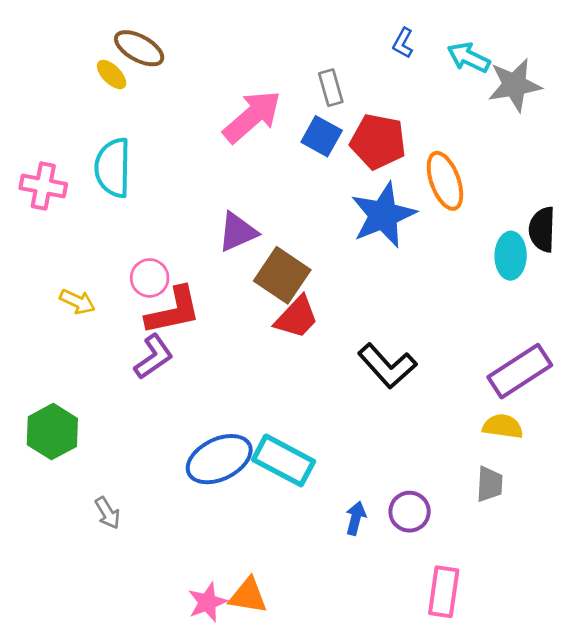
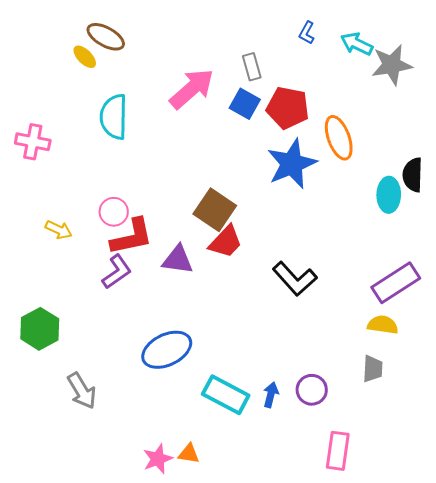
cyan semicircle: (113, 168) -> (114, 117), moved
purple triangle: (238, 232) -> (178, 260), moved, turned 32
cyan rectangle: (284, 460) -> (226, 395), moved
gray arrow: (108, 513) -> (82, 391), size x1.5
orange triangle: (248, 596) -> (189, 454), size x0.7

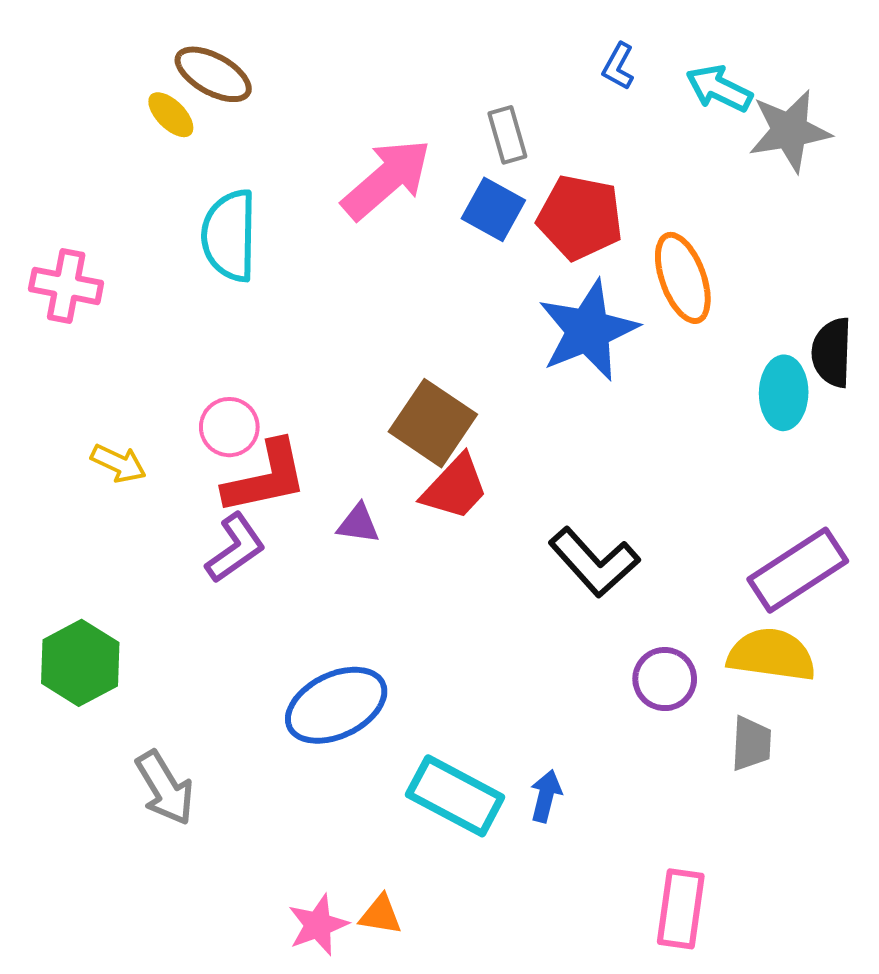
purple triangle: (178, 260) -> (358, 524), size x0.7
yellow semicircle: (383, 325) -> (772, 655), size x1.4
purple circle: (312, 390) -> (665, 679), moved

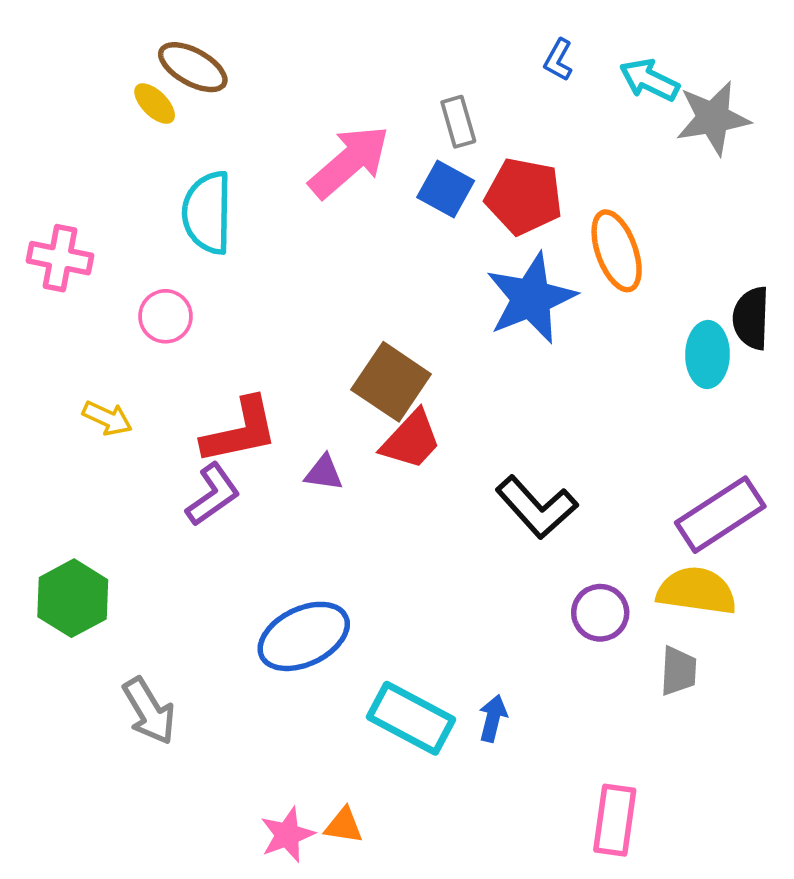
pink circle: (229, 427) -> (166, 316), moved

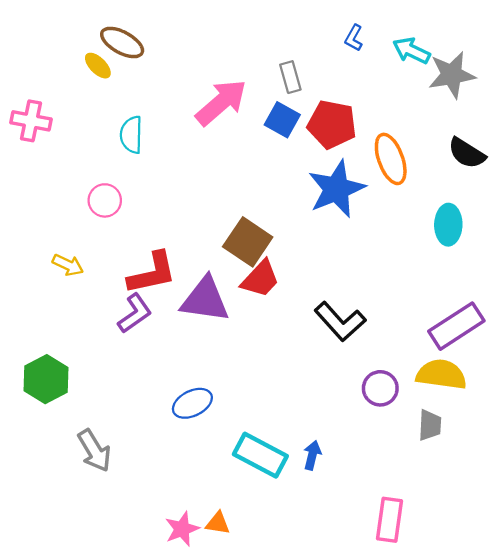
cyan semicircle: (207, 213) -> (131, 135), size x0.7
pink cross: (60, 258) -> (31, 121), moved
black semicircle: (751, 318) -> (467, 153), moved, turned -60
purple triangle: (324, 473) -> (205, 300), size x2.0
blue ellipse: (304, 636) -> (192, 403), size x0.7

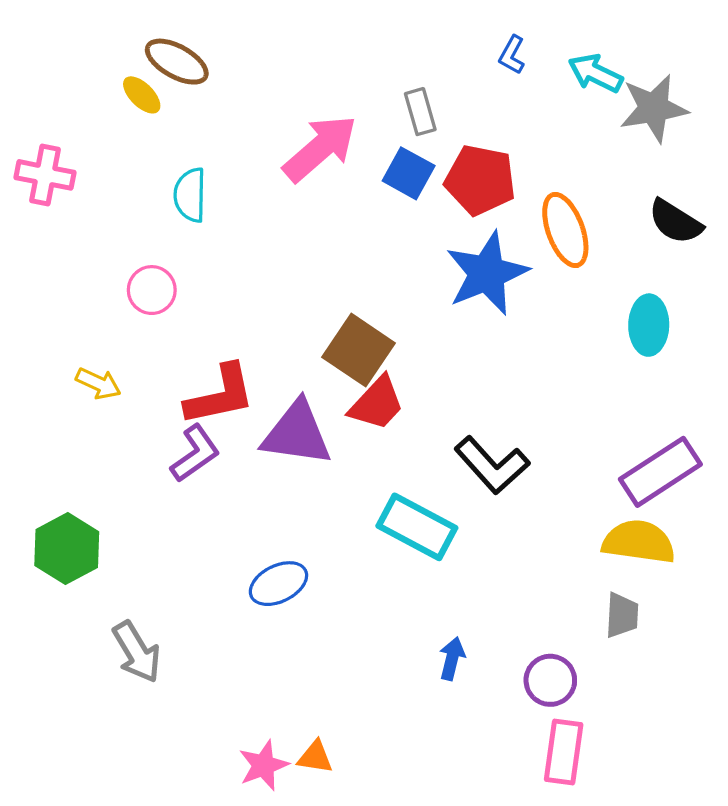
purple circle: (380, 388) -> (550, 680), moved
cyan rectangle: (260, 455) -> (417, 527), moved

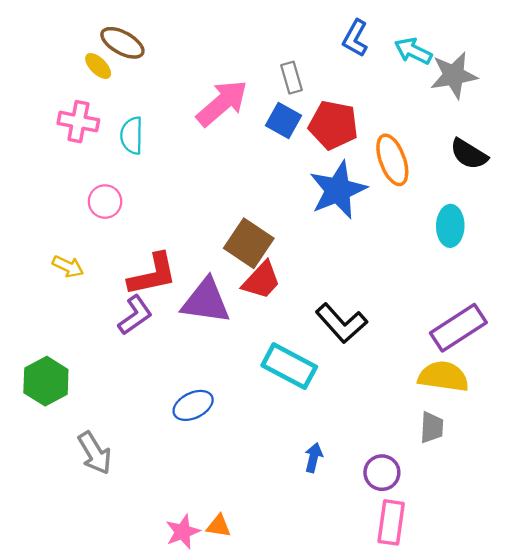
blue L-shape: (512, 55) -> (355, 38), size x1.4
pink cross: (45, 175) -> (78, 122), moved

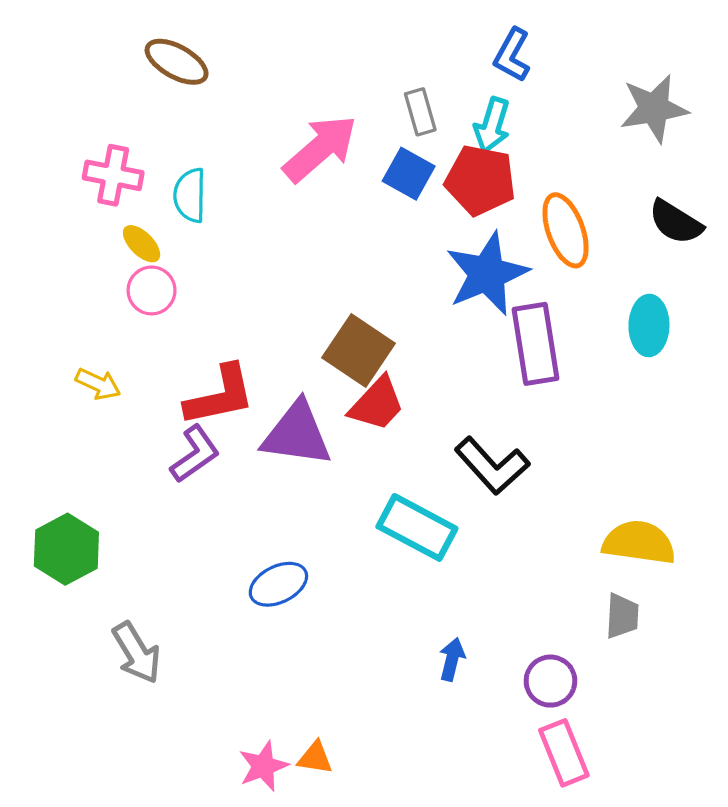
cyan arrow: (413, 51) -> (492, 125), moved, turned -99
yellow ellipse: (98, 66) -> (142, 244), moved
purple rectangle: (458, 328) -> (535, 344), moved, turned -66
pink rectangle: (391, 522) -> (564, 753), turned -30

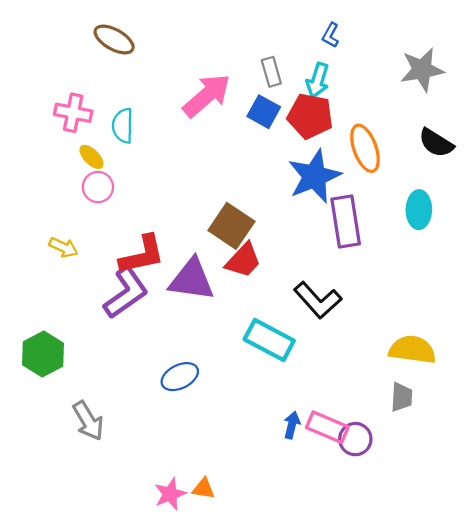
blue L-shape: (512, 55) -> (331, 35), size x0.7
purple L-shape: (195, 454) -> (126, 293), size x1.4
pink rectangle: (564, 753) -> (327, 427), moved, turned -45

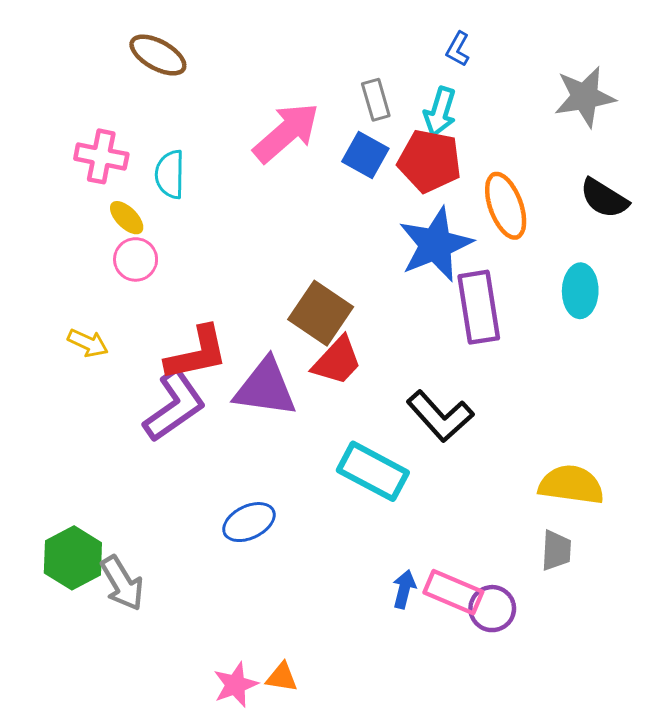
green hexagon: (43, 354) -> (73, 558), moved

